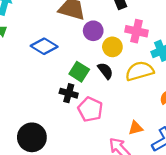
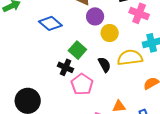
pink cross: (136, 31) -> (139, 13), moved
black semicircle: (105, 71) -> (104, 65), moved

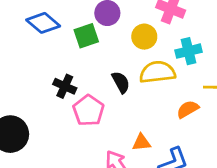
yellow circle: (110, 33) -> (144, 37), moved
green square: (77, 50) -> (86, 36), moved, turned 30

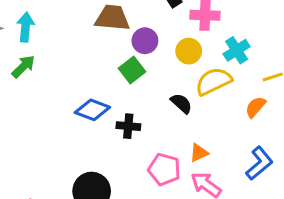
blue diamond: (43, 23) -> (92, 110), moved
pink pentagon: (88, 110) -> (164, 169), moved
orange triangle: (142, 142) -> (199, 153), moved

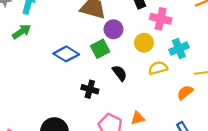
yellow semicircle: (213, 81) -> (158, 68), size x0.7
black semicircle: (181, 103) -> (120, 73), moved
blue diamond: (92, 110) -> (66, 54), moved

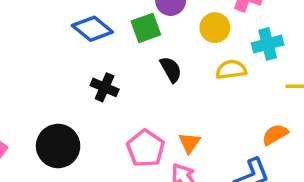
black cross: (90, 89) -> (105, 87), moved
orange semicircle: (185, 92) -> (275, 135), moved
orange triangle: (138, 118) -> (189, 143), turned -48

